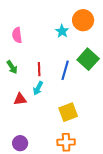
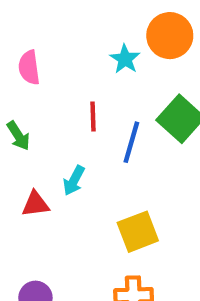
red line: (39, 69) -> (93, 117), moved

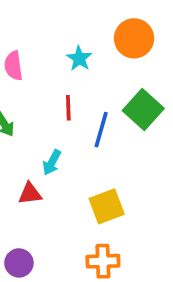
cyan star: (125, 59) -> (79, 58), moved
red triangle: (35, 204) -> (30, 194), moved

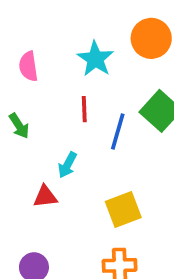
cyan star: (79, 58) -> (95, 59), size x1.4

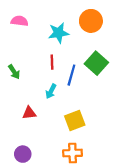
cyan star: (95, 59) -> (58, 33), turned 30
pink semicircle: (28, 66) -> (19, 21), moved, turned 105
cyan arrow: (67, 165) -> (51, 91), moved

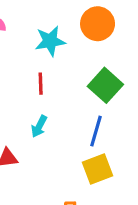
blue line: (71, 75) -> (96, 131), moved
yellow square: (75, 121) -> (98, 169), moved

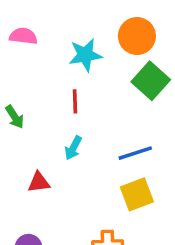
green square: (105, 85) -> (151, 81), moved
blue line: (96, 131) -> (135, 153), turned 56

